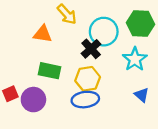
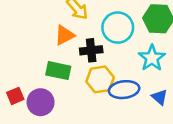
orange triangle: (43, 34) -> (65, 35), moved, turned -36
black cross: (91, 49) -> (91, 50), moved, turned 36
blue ellipse: (85, 100) -> (124, 90), moved

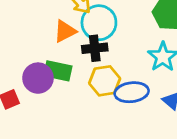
cyan circle: (118, 28) -> (99, 23), moved
purple circle: (41, 102) -> (38, 78), moved

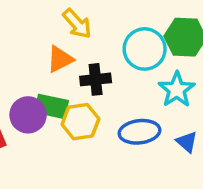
cyan circle: (99, 23) -> (145, 49), moved
yellow hexagon: (105, 81) -> (80, 122), moved

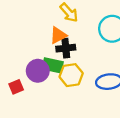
black cross: (96, 79) -> (66, 48), moved

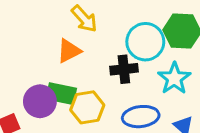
black cross: (66, 48) -> (124, 69), moved

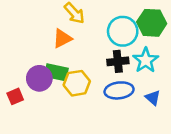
black cross: (124, 69) -> (118, 61), moved

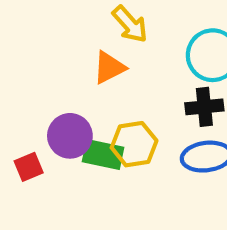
green rectangle: (56, 72) -> (103, 154), moved

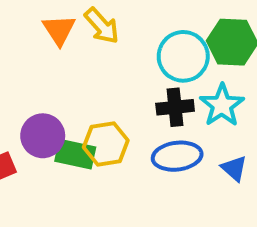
orange triangle: (109, 68) -> (59, 30), moved, turned -36

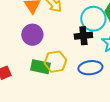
black cross: (175, 107) -> (83, 36), moved
purple circle: (43, 136) -> (32, 35), moved

